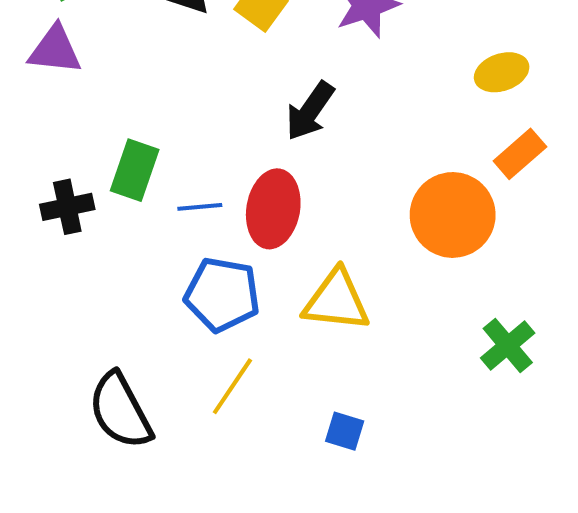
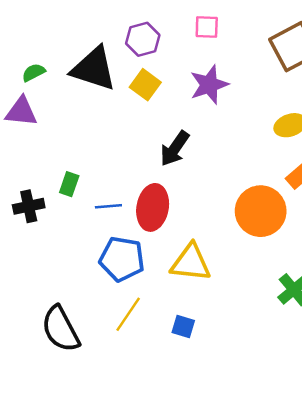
green rectangle: (135, 170) -> (69, 184), size x0.7
blue square: (345, 431) -> (183, 326), moved

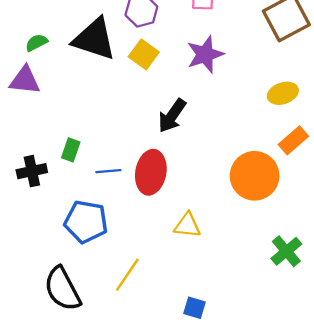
blue pentagon: (122, 259) -> (86, 222), moved
yellow triangle: (191, 263) -> (187, 225), size x0.7
blue square: (183, 326) -> (194, 308), moved

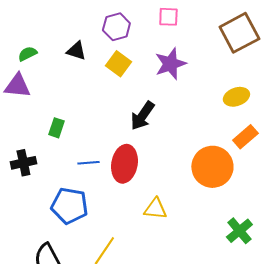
black triangle: (94, 39) -> (76, 51), size x0.5
green rectangle: (71, 150) -> (56, 128), moved

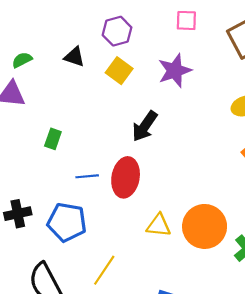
pink square: (168, 17) -> (186, 20), moved
black cross: (23, 163) -> (18, 214), moved
orange circle: (212, 167) -> (205, 226), moved

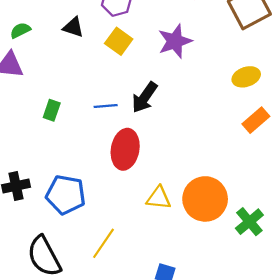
blue line: (87, 176) -> (106, 106), moved

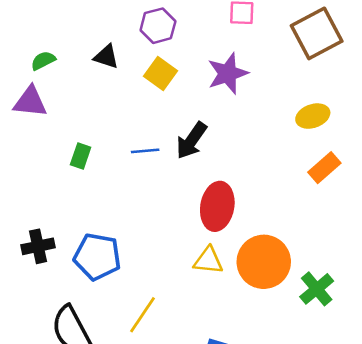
red ellipse: (125, 149) -> (217, 206), moved

